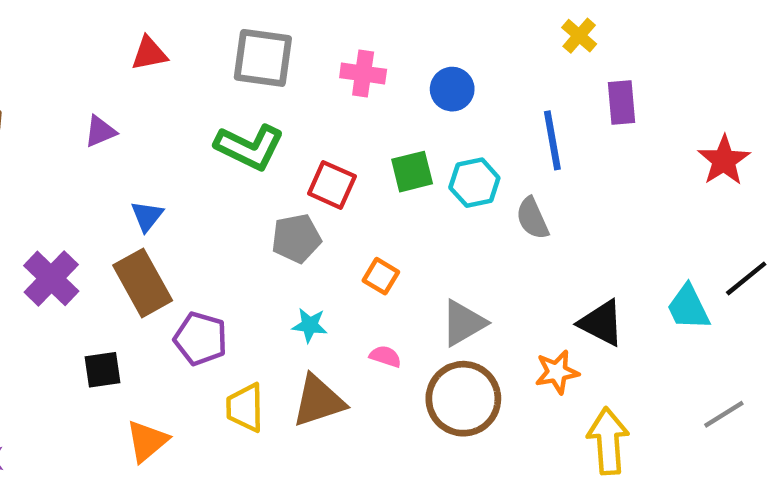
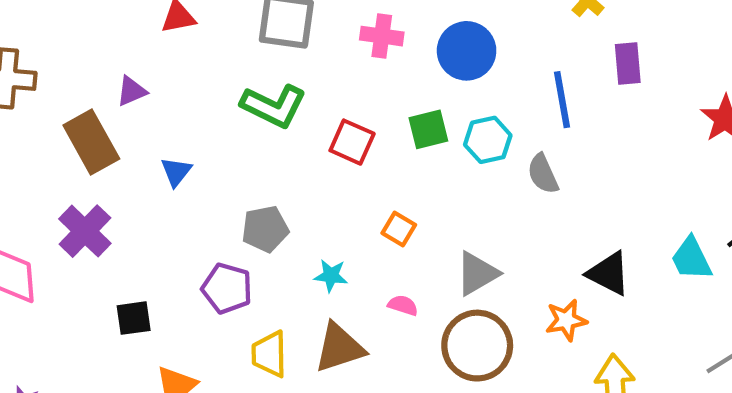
blue circle: (452, 89) -> (467, 51), size x1.4
gray pentagon: (296, 238) -> (265, 229), moved
brown rectangle: (143, 283) -> (91, 142), moved

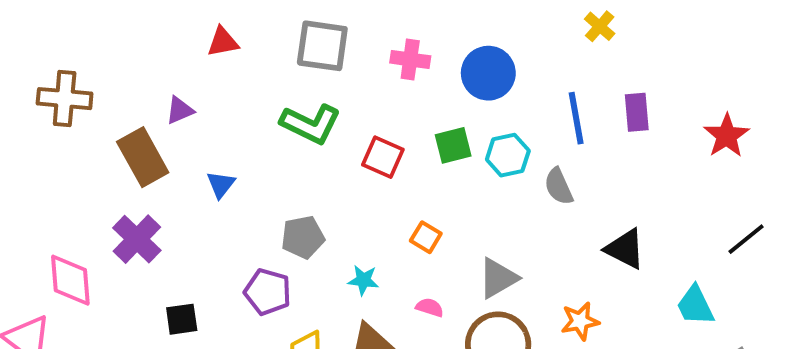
purple rectangle: (628, 64) -> (637, 112), moved
cyan trapezoid: (691, 259) -> (695, 305), moved
black triangle: (609, 273) -> (625, 249), moved

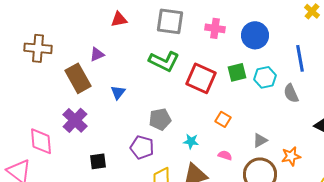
red square: (383, 157) -> (201, 78), size x1.4
gray triangle: (498, 278) -> (260, 140), size x0.7
orange star: (580, 321) -> (291, 156), moved

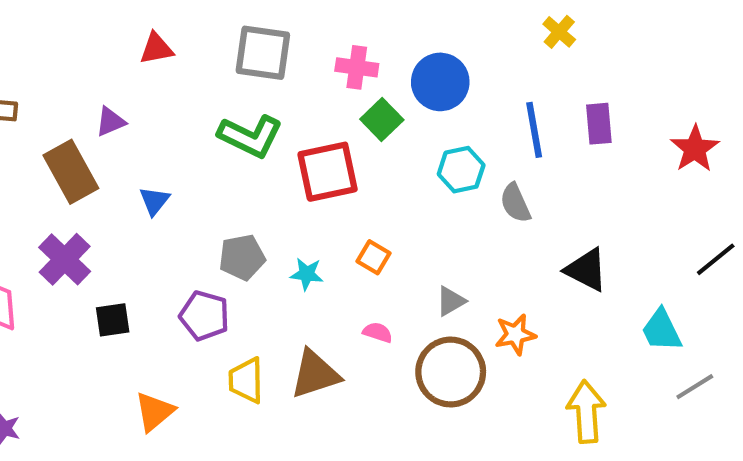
green square: (237, 72) -> (382, 120), moved, turned -30
red square: (201, 78) -> (328, 172), turned -36
cyan star: (191, 141) -> (307, 274), moved
black square: (98, 161) -> (113, 320), moved

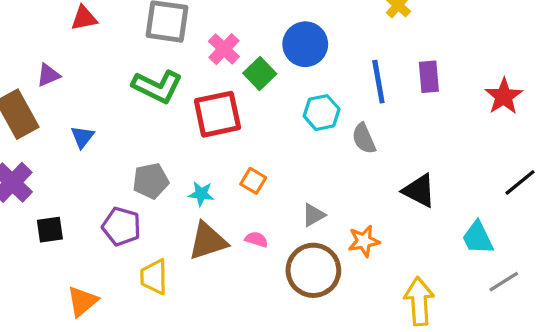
pink cross: (357, 67) -> (224, 49), moved, turned 36
brown triangle: (315, 374) -> (208, 241), moved

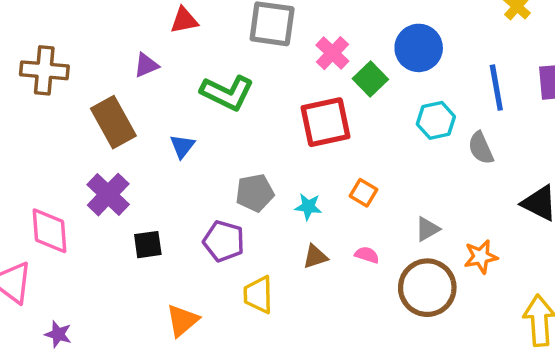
purple triangle: (48, 75) -> (146, 65), moved
green L-shape: (157, 86) -> (227, 93), moved
brown triangle: (208, 241) -> (315, 257), size x0.6

